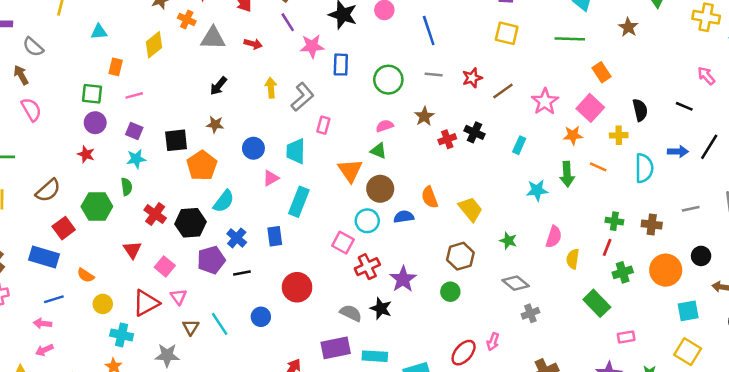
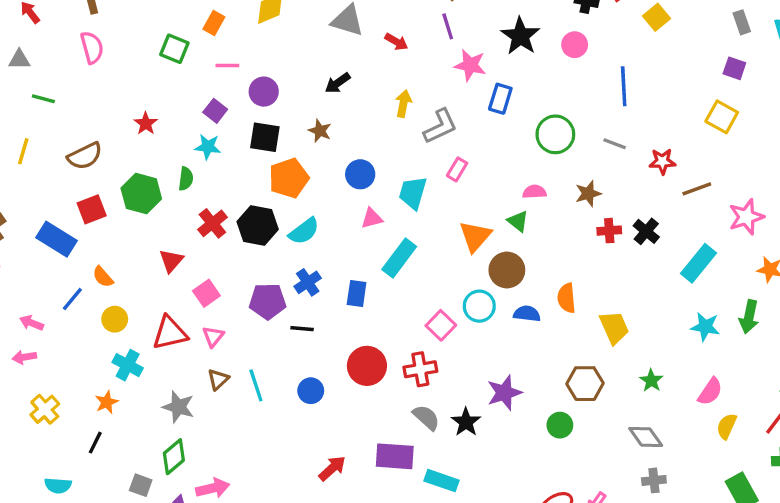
purple circle: (95, 123) -> (264, 92), moved
cyan rectangle: (519, 145) -> (698, 263), size x1.6
black hexagon: (190, 223) -> (258, 225), moved
red cross: (367, 267) -> (420, 369), moved
blue line: (54, 299) -> (72, 299), moved, turned -48

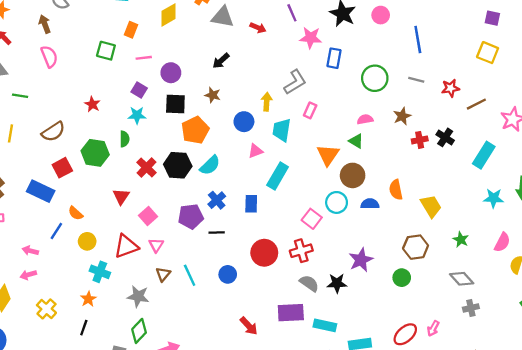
yellow arrow: (403, 104) -> (267, 102), moved
black star: (466, 422) -> (337, 283), turned -30
red arrow: (332, 468) -> (249, 326), turned 96

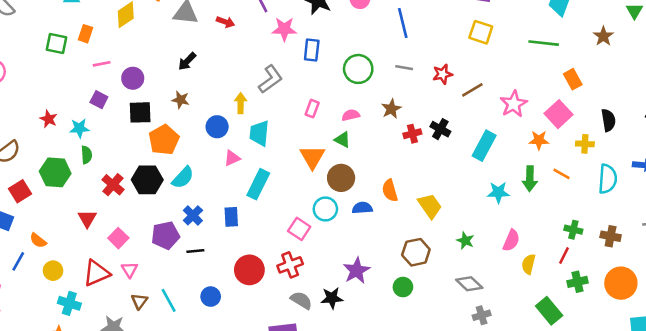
green square: (106, 51) -> (56, 44), moved
pink rectangle: (310, 110) -> (312, 109), moved
cyan star: (137, 115) -> (79, 128), moved

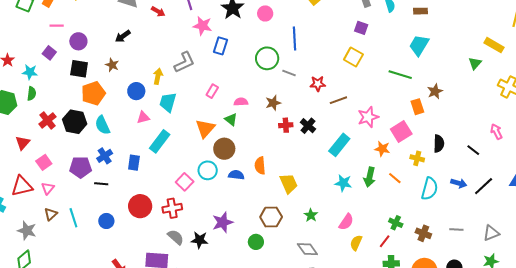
brown star: (603, 36) -> (435, 91), moved
green circle: (358, 69) -> (267, 58), moved
cyan semicircle: (183, 177) -> (102, 125), turned 102

